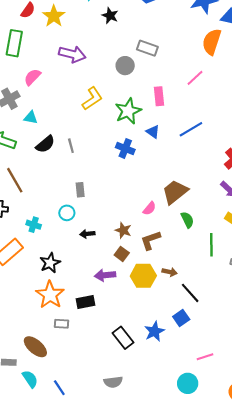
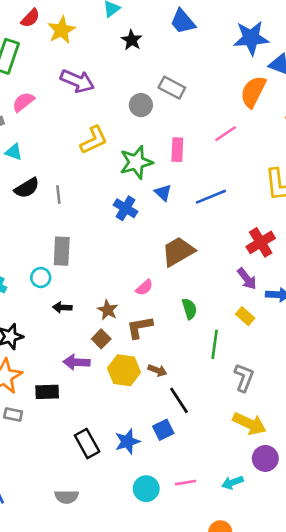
gray rectangle: (80, 190) -> (62, 251), size x1.5
brown trapezoid: (175, 192) -> (178, 252), moved
cyan circle: (188, 383) -> (146, 489), moved

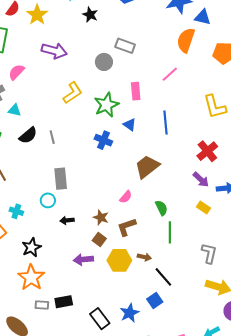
blue line: (211, 197) -> (166, 123), turned -65
green line: (215, 344) -> (170, 232), moved
black rectangle: (47, 392) -> (64, 302), moved

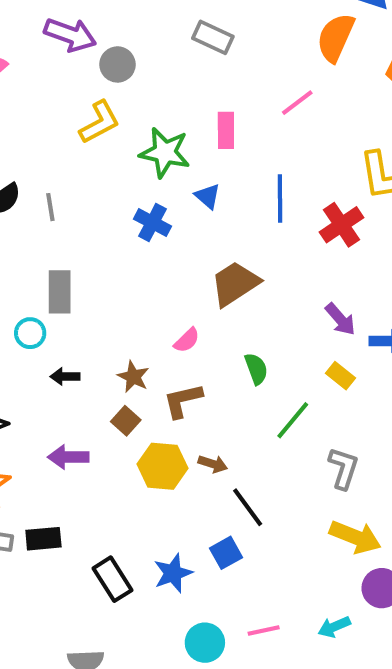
gray circle: (104, 62) -> (117, 64), moved
green star: (106, 105) -> (165, 153), turned 30
red cross: (207, 151) -> (341, 225), moved
green line: (170, 232) -> (293, 420), moved, turned 35
purple arrow: (83, 259) -> (68, 457), moved

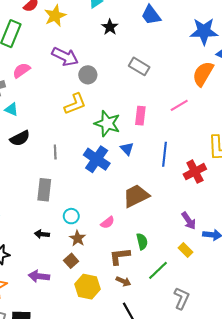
gray line: (50, 207) -> (55, 152), moved
blue cross: (152, 223) -> (97, 159), size x1.4
cyan circle: (30, 333) -> (71, 216), moved
brown L-shape: (183, 401) -> (120, 256), moved
brown arrow: (213, 464) -> (123, 281), moved

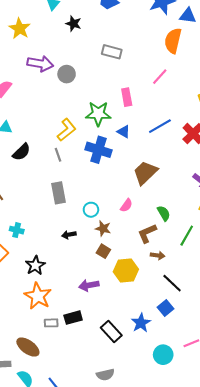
yellow L-shape: (75, 104) -> (67, 130), moved
blue line: (164, 154) -> (160, 126), turned 70
purple arrow: (39, 276) -> (89, 285), moved

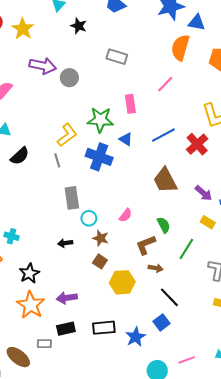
brown trapezoid: (145, 173) -> (165, 180), moved, turned -76
gray rectangle: (59, 193) -> (72, 198), moved
purple arrow: (89, 285) -> (67, 298), moved
gray rectangle: (51, 323) -> (44, 344), moved
black rectangle: (111, 331) -> (104, 328), moved, turned -55

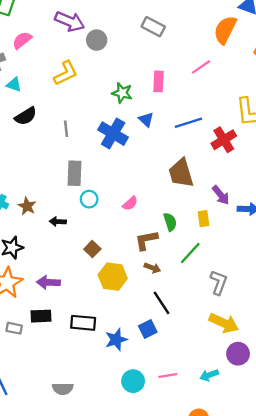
green star: (100, 120) -> (122, 93), size x0.7
yellow L-shape: (67, 135) -> (66, 73), moved
yellow rectangle: (208, 222) -> (203, 219), moved, turned 40
brown star: (101, 238) -> (27, 206), moved

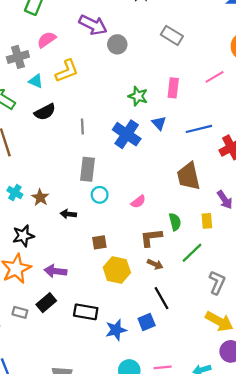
yellow L-shape: (66, 73) -> (67, 71), moved
brown square: (92, 249) -> (99, 242), turned 32
black rectangle: (41, 316) -> (46, 303), turned -42

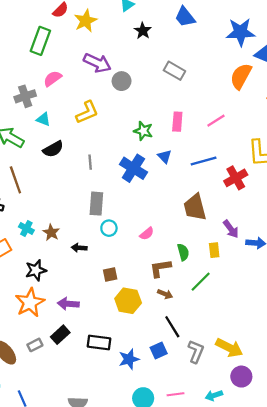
yellow L-shape: (67, 71) -> (87, 112), moved
pink line: (215, 77) -> (216, 121), moved
gray L-shape: (217, 282) -> (196, 351), moved
gray rectangle: (20, 312) -> (35, 345), turned -40

